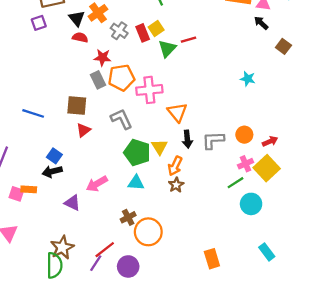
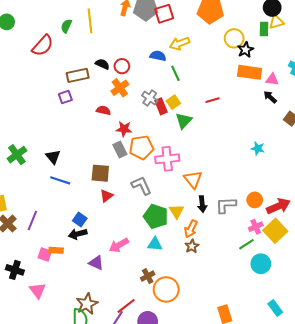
black triangle: (77, 18) -> (53, 157), moved
gray cross: (119, 31) -> (150, 98), moved
red line: (188, 40) -> (212, 100), moved
red arrow: (270, 141) -> (278, 206), size x1.6

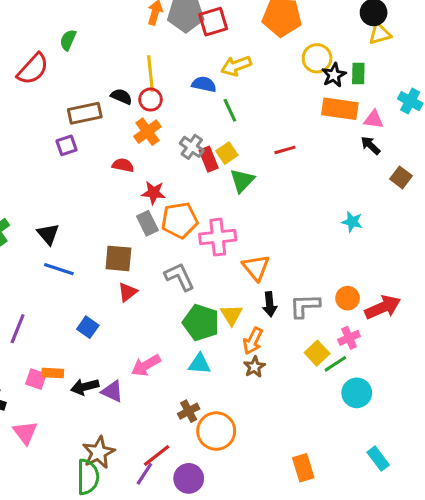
yellow line: (90, 21) -> (150, 74), moved
green rectangle: (264, 29) -> (358, 74), moved
yellow square: (275, 231) -> (317, 353), moved, size x0.7
black arrow: (78, 234) -> (85, 387), moved

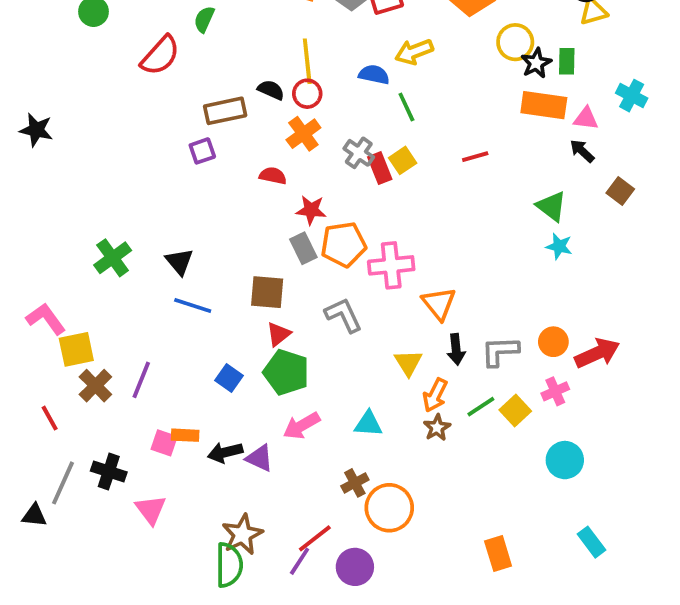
green triangle: (242, 181) -> (551, 206), moved, turned -36
green pentagon: (201, 323) -> (286, 372), moved
green line: (335, 364) -> (481, 407), moved

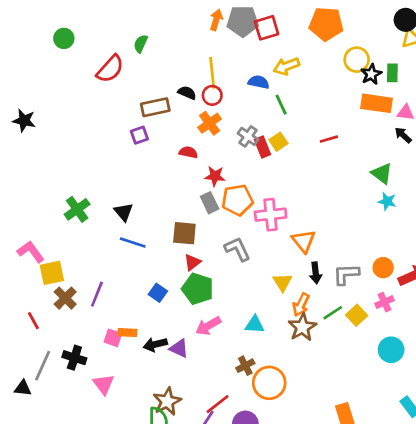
brown star: (437, 428) -> (302, 327), size x1.5

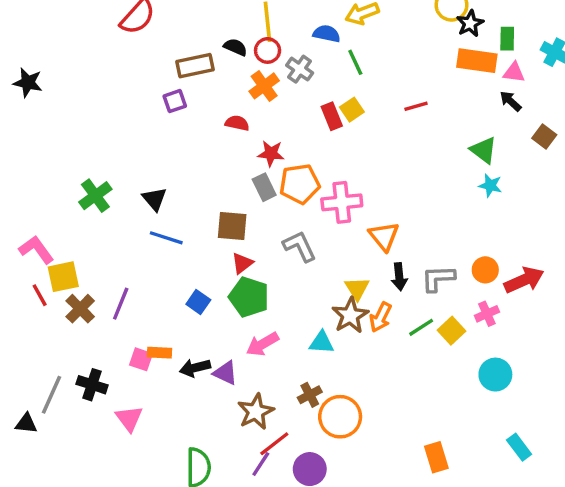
green rectangle: (392, 73) -> (507, 39), moved
gray cross: (248, 136) -> (300, 69), moved
red line: (33, 321) -> (40, 295), moved
brown star: (302, 327) -> (350, 315), moved
brown star: (167, 401) -> (256, 412), moved

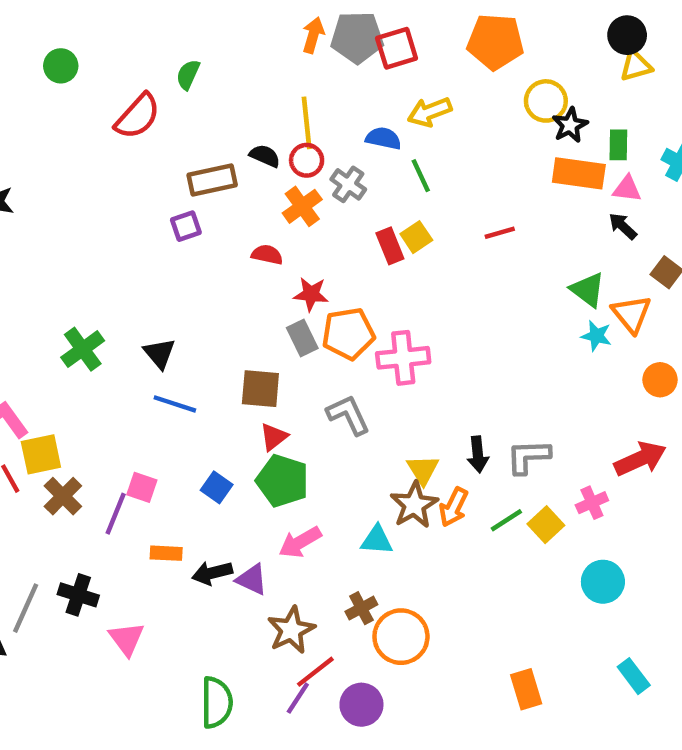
orange triangle: (384, 236) -> (631, 314), moved
orange circle: (485, 270) -> (660, 380), moved
purple line: (121, 304) -> (116, 514), moved
pink square: (141, 359) -> (142, 487), moved

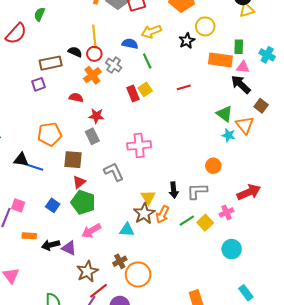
black star: (570, 125) -> (187, 41), moved
black arrow: (623, 226) -> (241, 84), size x1.5
orange pentagon: (348, 334) -> (50, 134), moved
black triangle: (160, 353) -> (21, 160), moved, turned -42
orange circle: (660, 380) -> (213, 166), moved

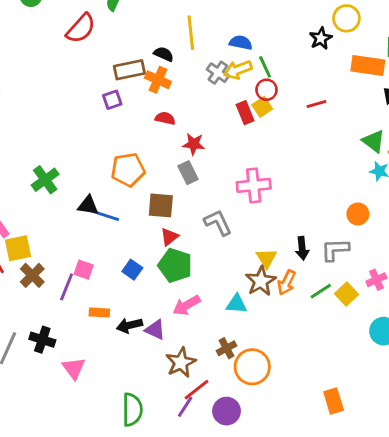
yellow arrow: (151, 32) -> (238, 70), moved
red circle: (94, 54) -> (266, 90), moved
orange cross: (92, 75) -> (158, 80), moved, turned -30

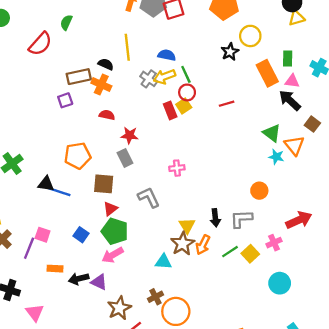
orange rectangle: (368, 65) -> (267, 73), turned 55
pink cross: (254, 185) -> (177, 168), size x0.6
pink arrow: (187, 305) -> (113, 255), moved

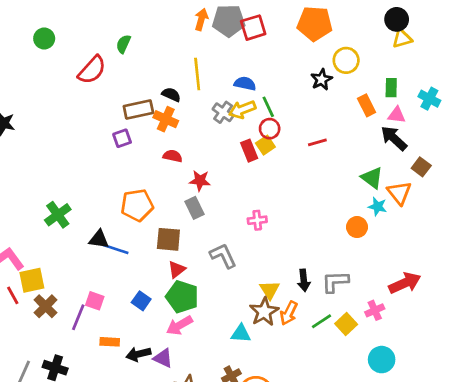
orange rectangle: (267, 73) -> (367, 105), size x0.7
orange circle: (259, 191) -> (357, 227), moved

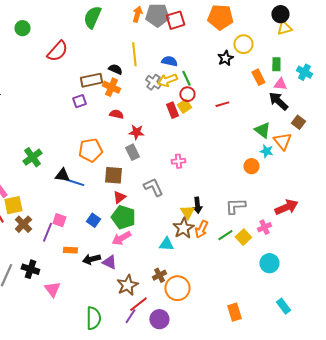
green semicircle: (123, 44) -> (92, 17), moved, size x1.6
black arrow: (304, 280) -> (197, 205), moved

